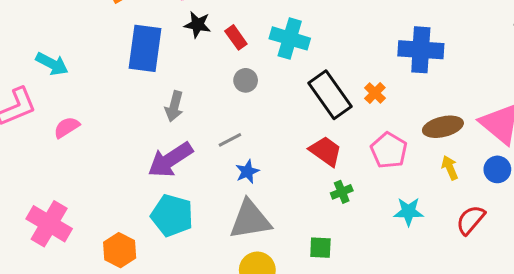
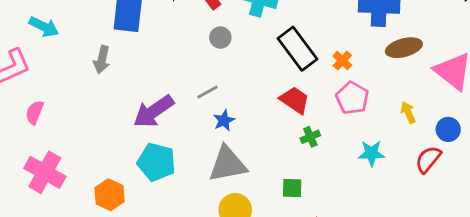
orange cross: (375, 93) -> (342, 61), moved
gray arrow: (174, 106) -> (102, 60), moved
pink semicircle: (67, 127) -> (35, 112), moved, turned -35
brown ellipse: (443, 127) -> (404, 48), moved
blue circle: (497, 169) -> (448, 129), moved

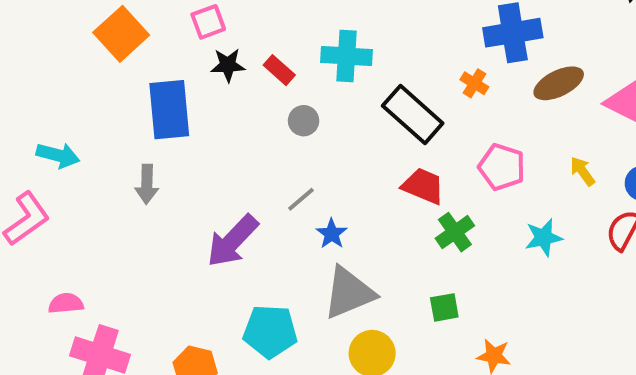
orange cross: (342, 61) -> (474, 83), moved
pink semicircle: (35, 112) -> (66, 303), moved, turned 75
green cross: (310, 137) -> (455, 232), size x1.4
cyan pentagon: (156, 162) -> (270, 331), moved

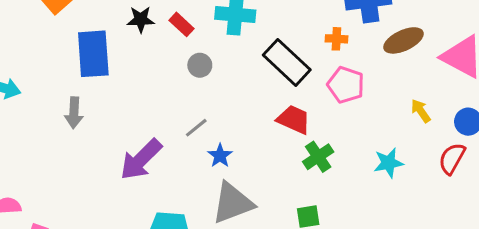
orange cross: (474, 83) -> (336, 39), turned -30
pink pentagon: (502, 167) -> (346, 85), moved

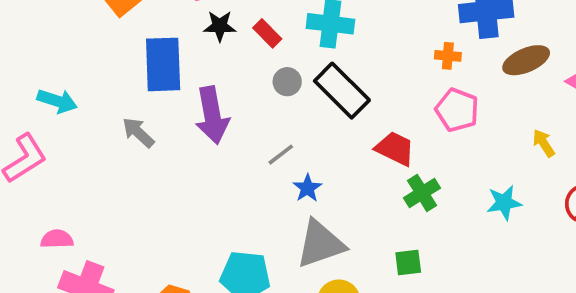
black rectangle: (287, 62) -> (342, 91), moved
gray arrow: (74, 113) -> (138, 133), turned 128
purple arrow: (141, 159) -> (212, 115), moved, turned -57

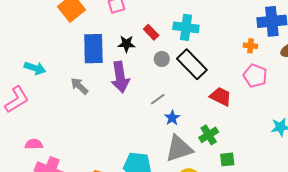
black star: (220, 26) -> (126, 44), moved
green cross: (422, 193) -> (209, 135), moved

